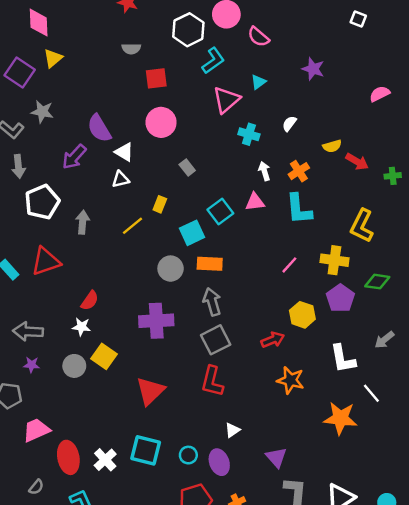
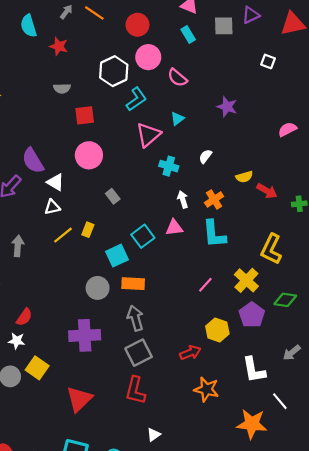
yellow line: (133, 226) -> (63, 235), moved
yellow cross: (334, 260) -> (246, 280), turned 35

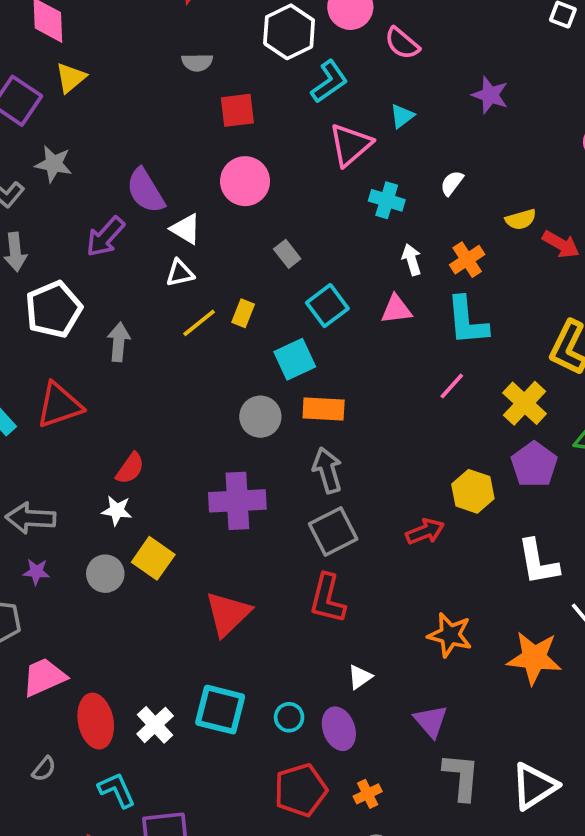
cyan square: (143, 236) -> (327, 306), moved
pink line: (205, 285) -> (452, 386), moved
orange star: (206, 389) -> (450, 635), moved

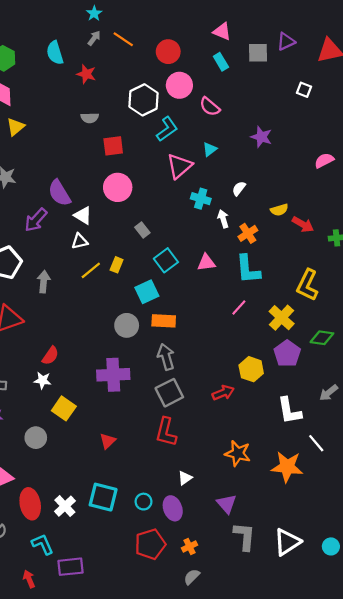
white arrow: (412, 260) -> (223, 219), moved
gray circle: (105, 574) -> (36, 438), moved
red triangle: (228, 614) -> (108, 441), size x0.6

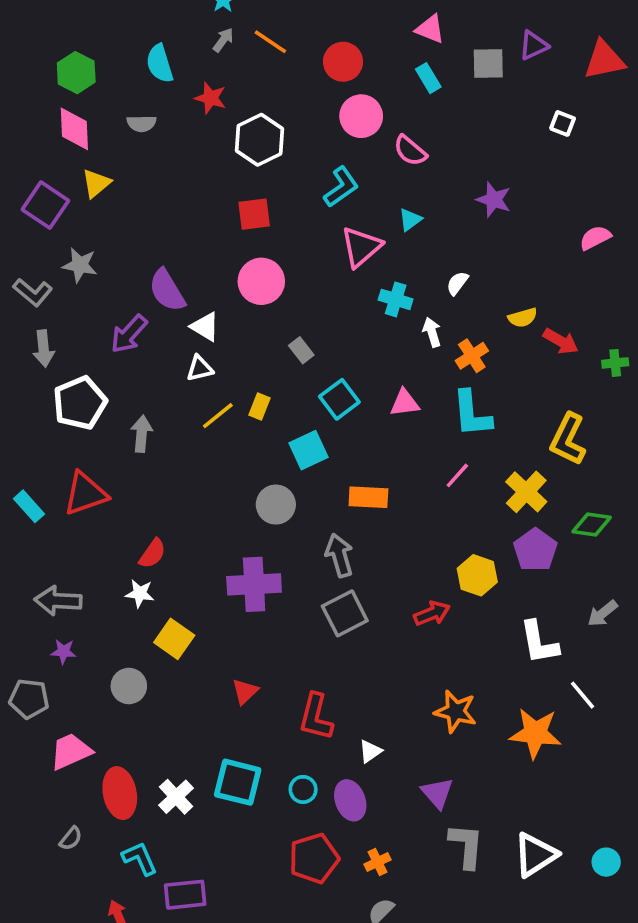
white hexagon: (144, 100) -> (260, 140), moved
gray semicircle: (90, 118) -> (142, 123), moved
orange rectangle: (164, 321) -> (368, 497), moved
red L-shape: (166, 432) -> (316, 717), moved

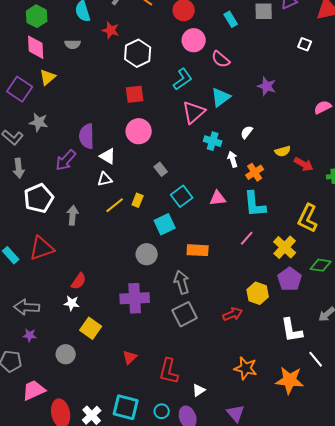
cyan triangle: (410, 220) -> (221, 97), size x1.5
purple semicircle: (167, 290) -> (87, 136), turned 30

